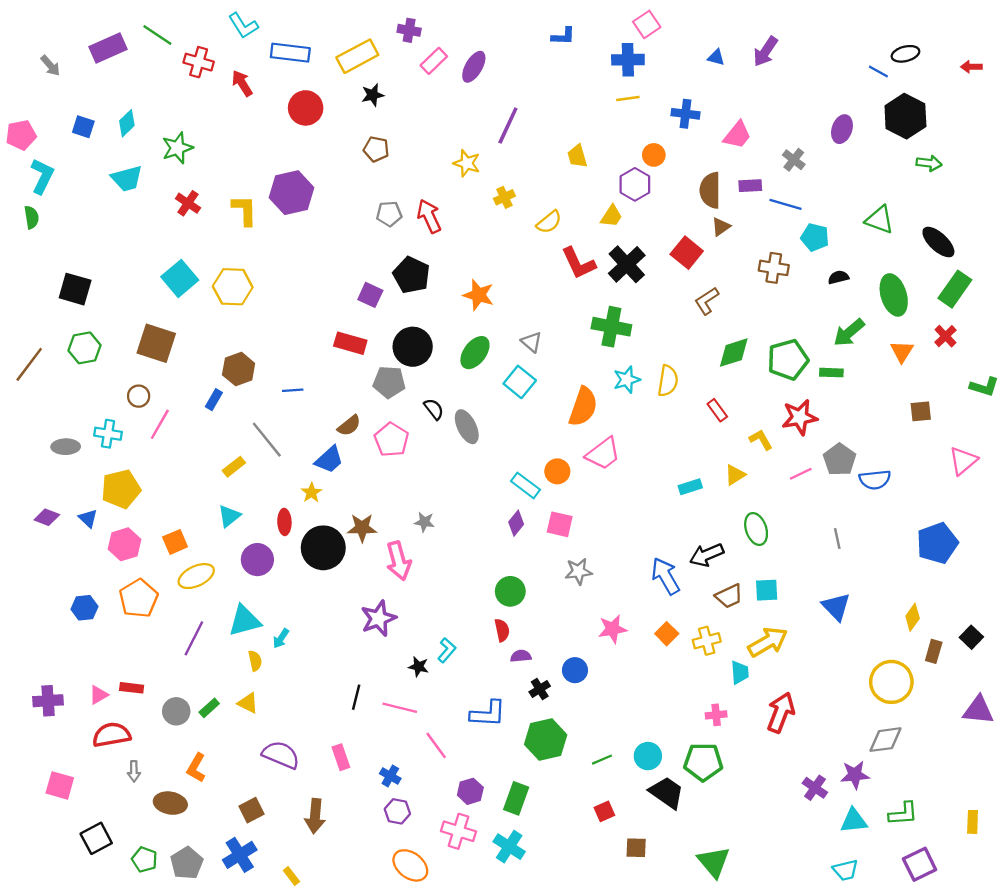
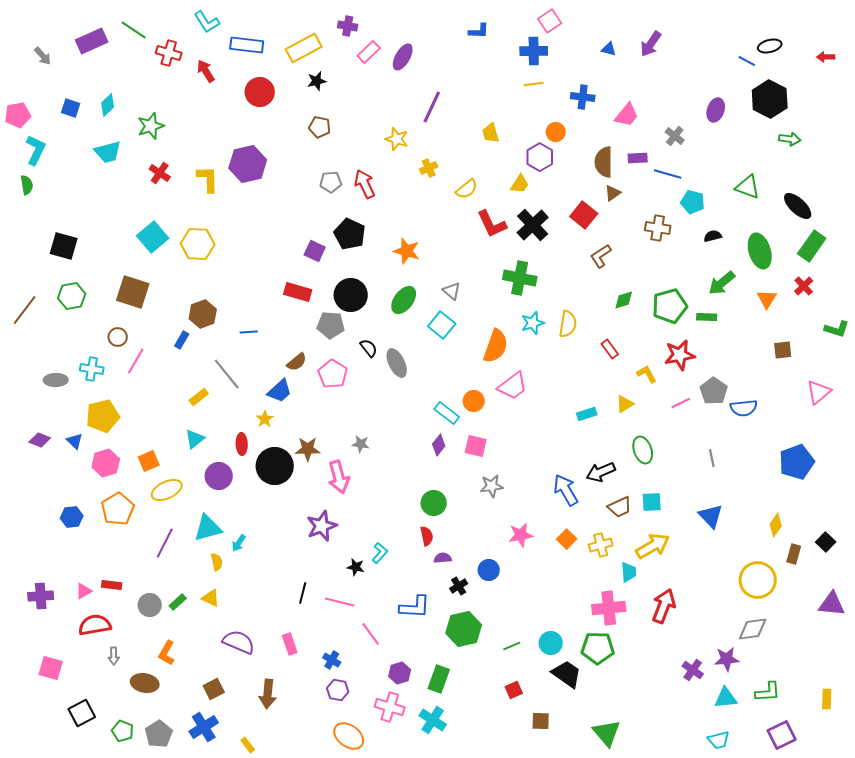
green diamond: (734, 353) -> (624, 300), size x0.7
pink cross: (716, 715) -> (609, 608), size x1.8

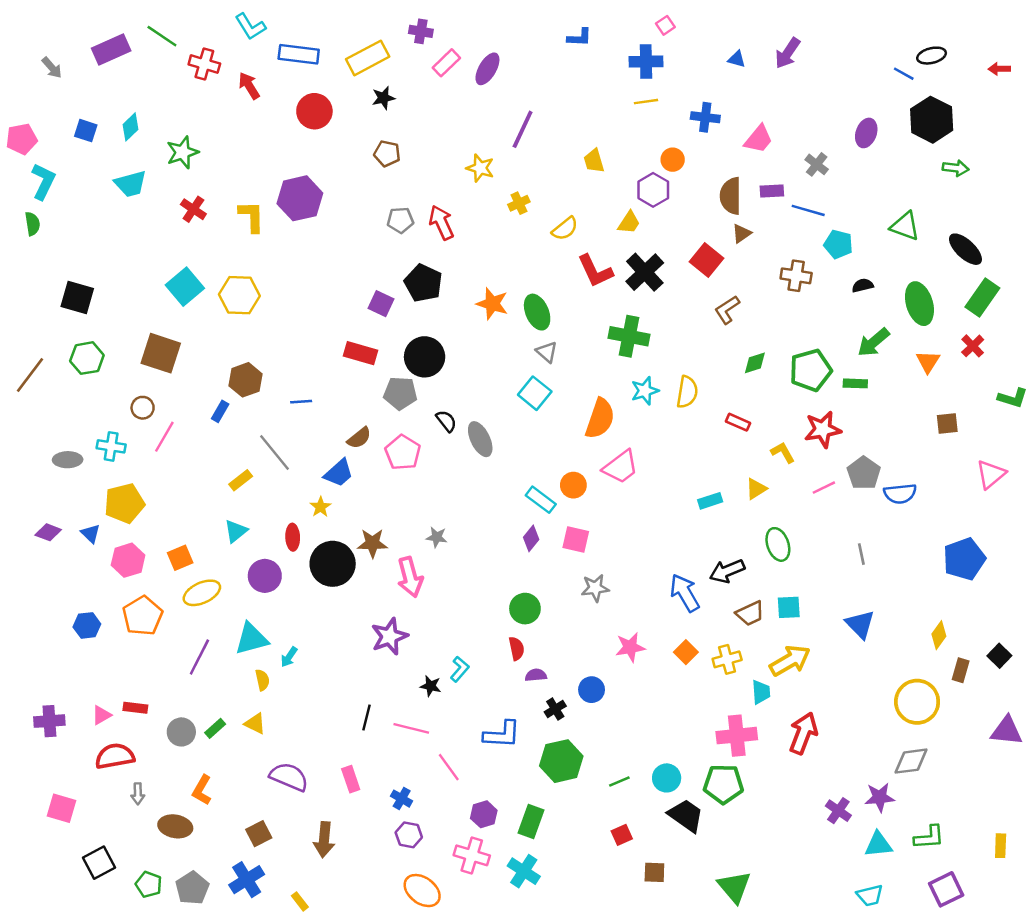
pink square: (550, 21) -> (665, 25), size x0.7
green ellipse: (404, 300) -> (537, 312), moved, turned -60
red rectangle: (610, 349) -> (738, 422), turned -30

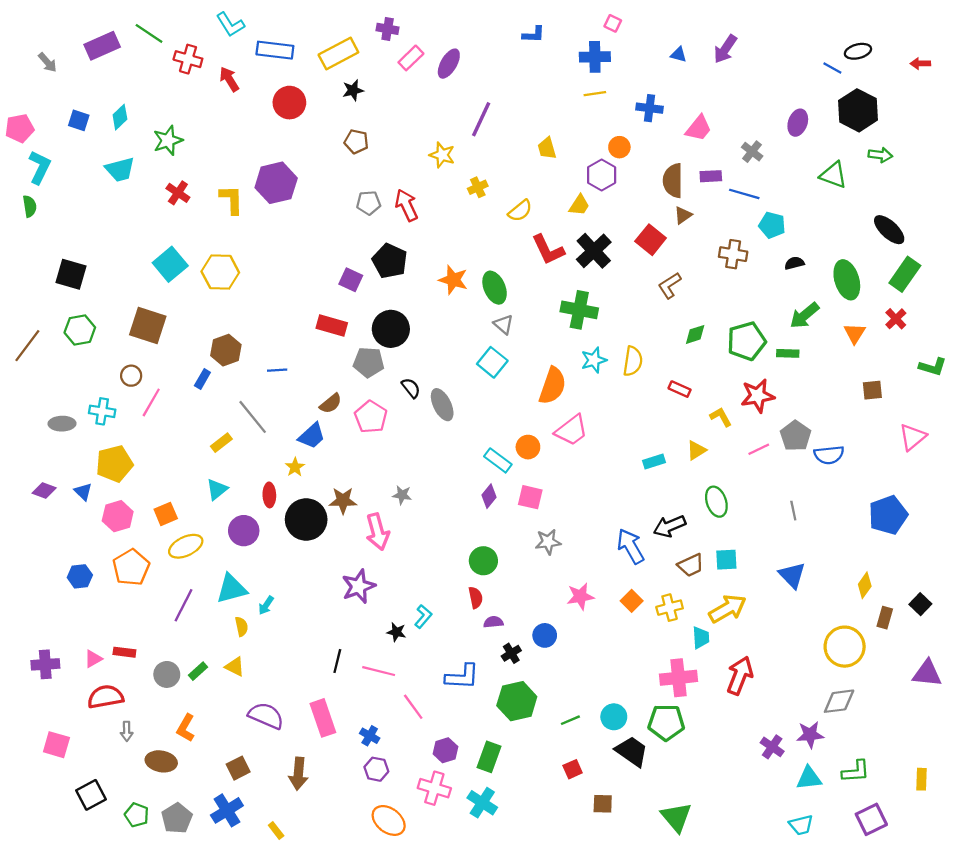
pink square: (665, 25) -> (613, 23), turned -30
green triangle: (905, 226) -> (833, 175), moved
pink rectangle: (351, 779) -> (323, 718), size x1.5

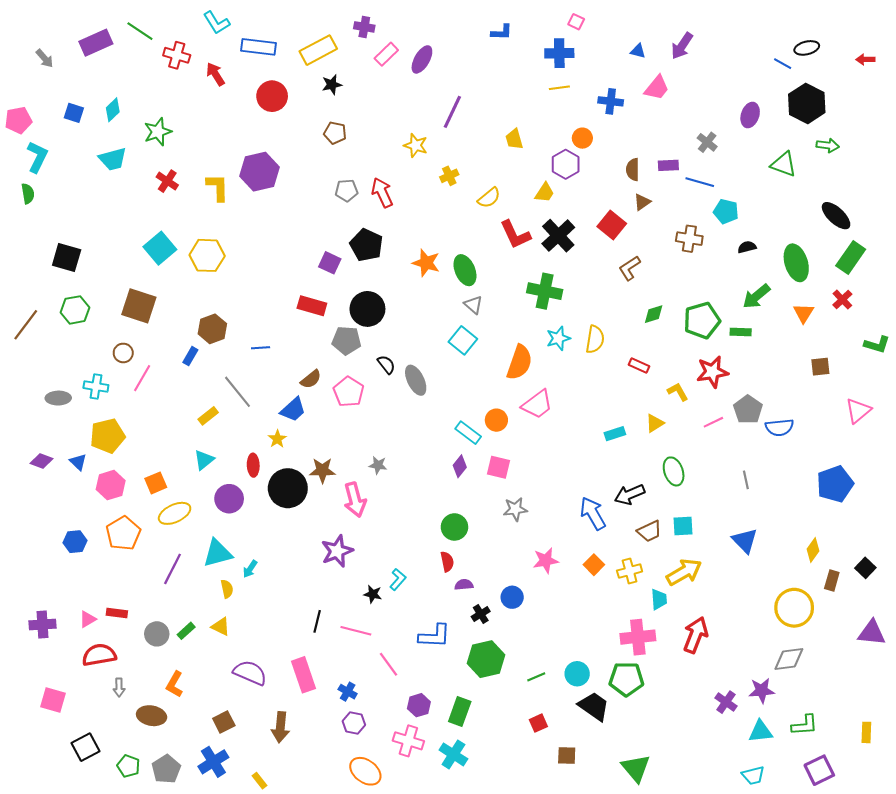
pink trapezoid: (699, 128) -> (657, 88), moved
brown semicircle: (673, 181) -> (633, 170), size x0.7

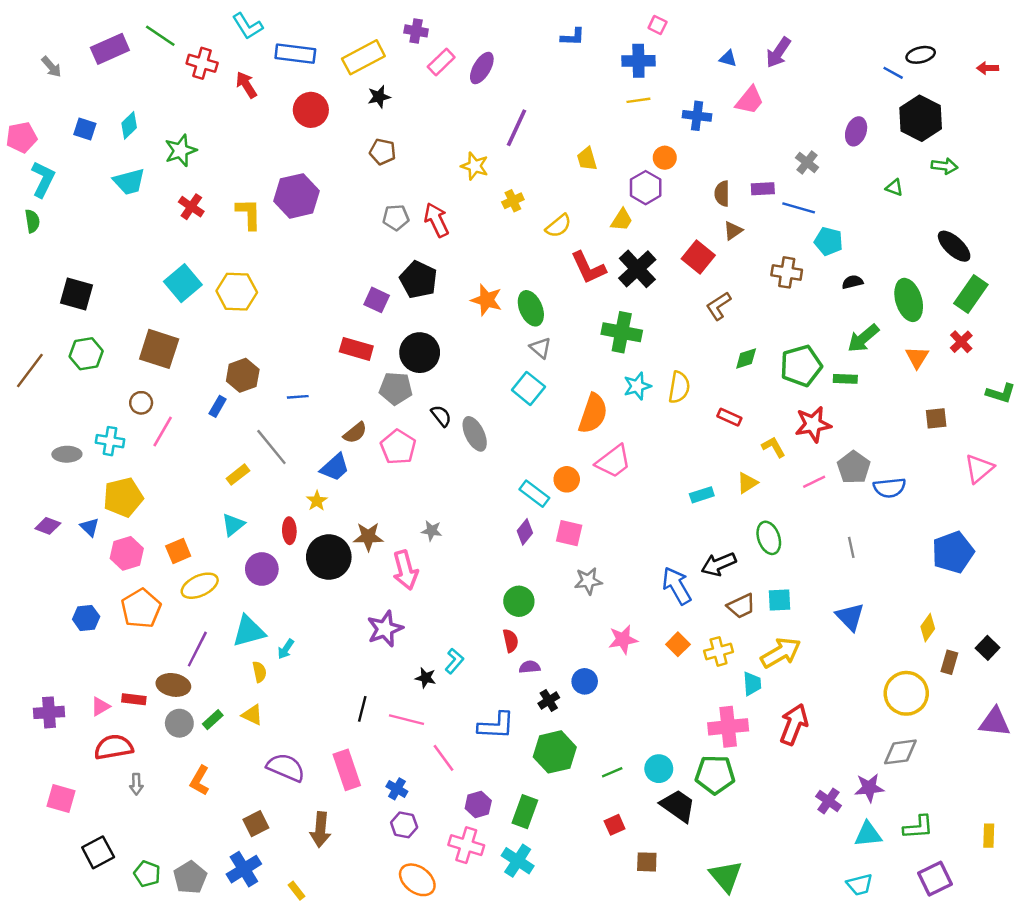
green triangle: (784, 164) -> (894, 188), size x0.6
brown ellipse: (152, 716) -> (173, 685), moved

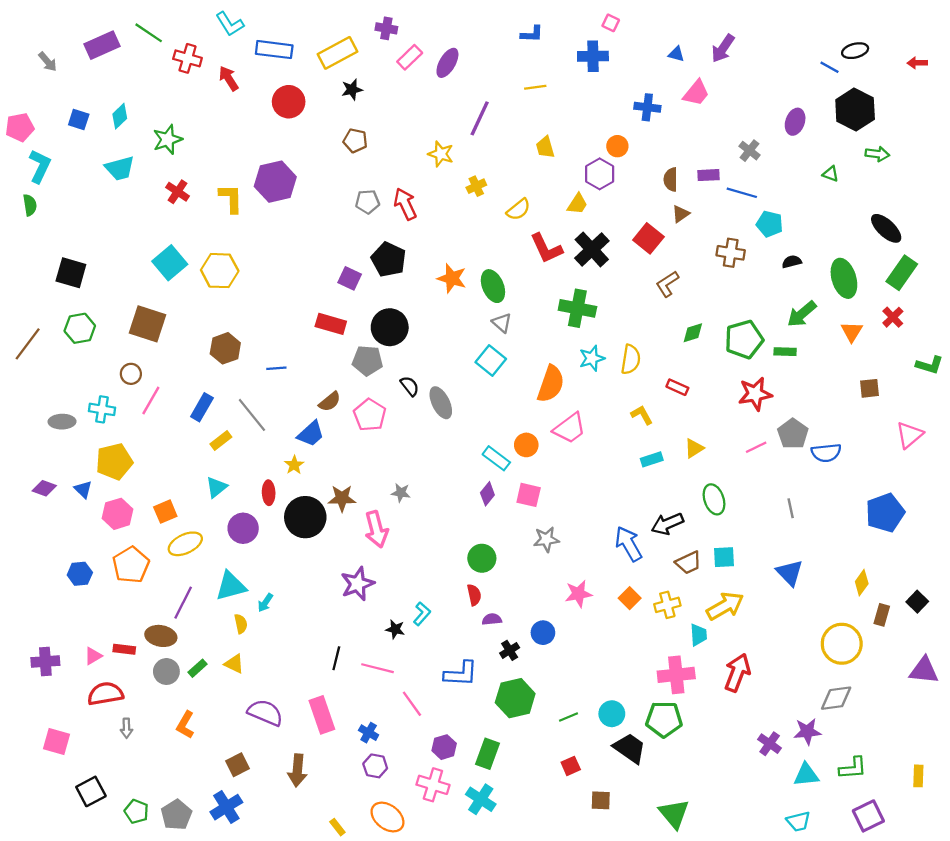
yellow line: (638, 100) -> (535, 87), moved
blue rectangle: (218, 406) -> (202, 407), moved, size x1.4
yellow L-shape: (774, 447) -> (642, 415), moved
yellow rectangle: (297, 891) -> (337, 827), moved

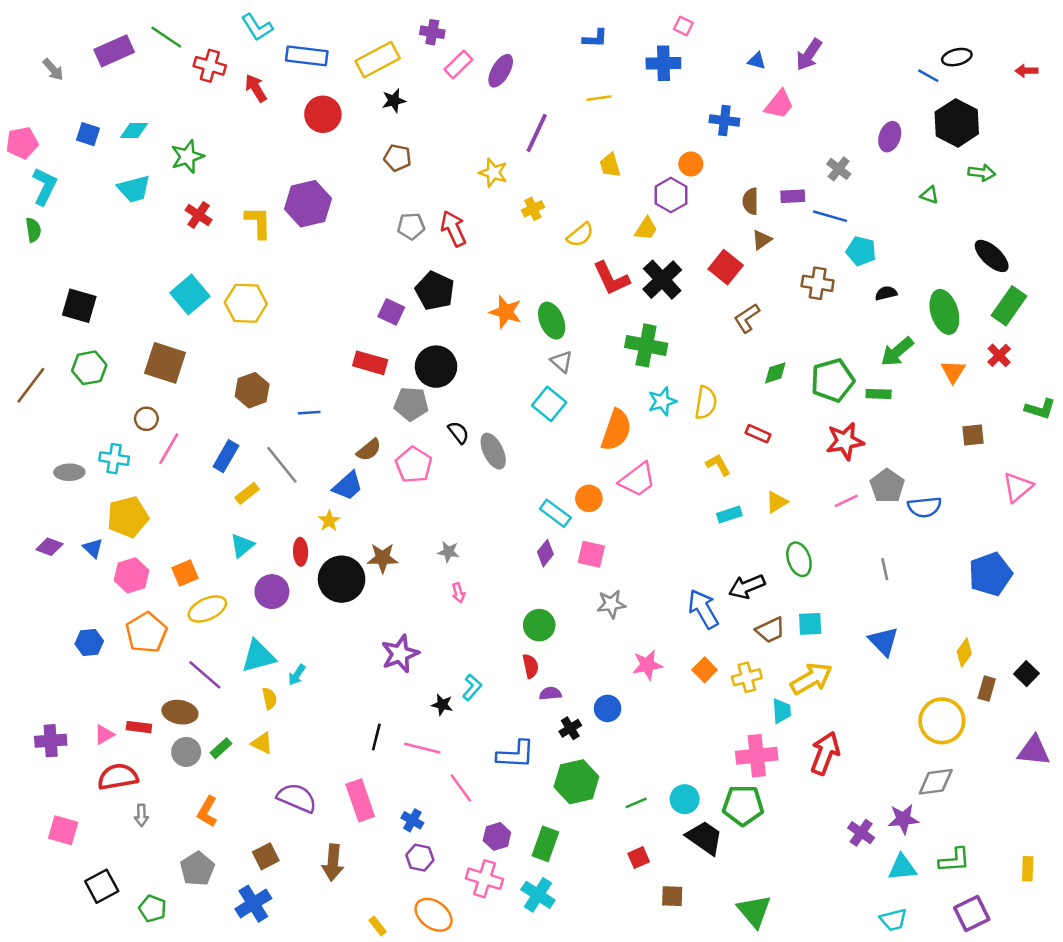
cyan diamond: (120, 116) -> (134, 130), turned 45
pink arrow: (376, 529) -> (458, 593), moved, size x0.5
purple line: (183, 603) -> (205, 675), turned -76
gray pentagon: (176, 815) -> (197, 869), moved

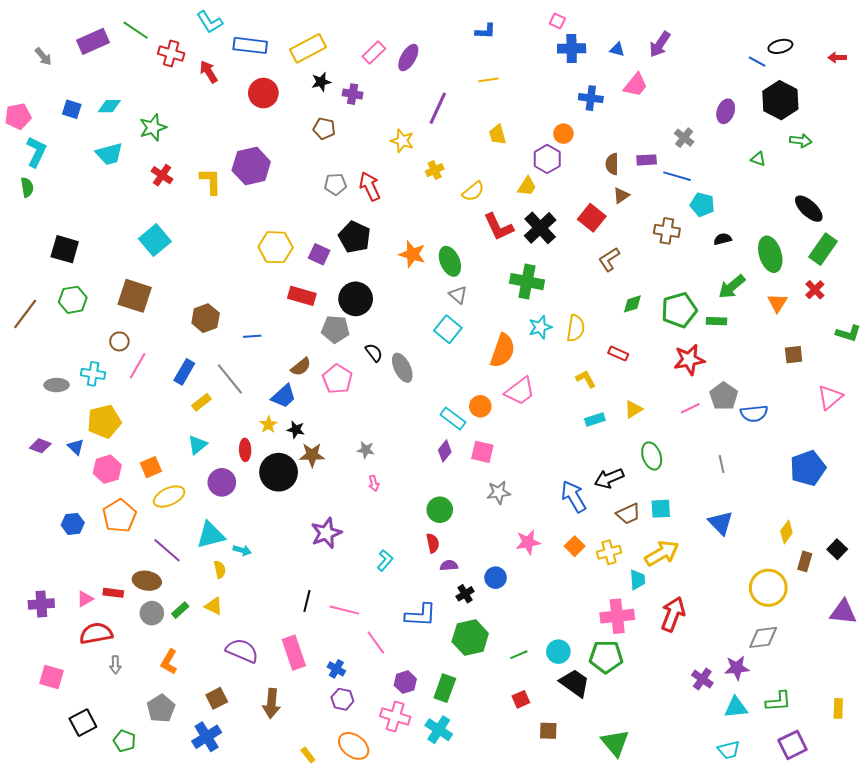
purple cross: (432, 32) -> (353, 94), moved
blue cross: (663, 63) -> (572, 48), moved
yellow hexagon: (246, 303) -> (276, 247), moved
cyan arrow: (297, 675) -> (242, 550), turned -108
black star: (442, 705) -> (296, 430), moved

